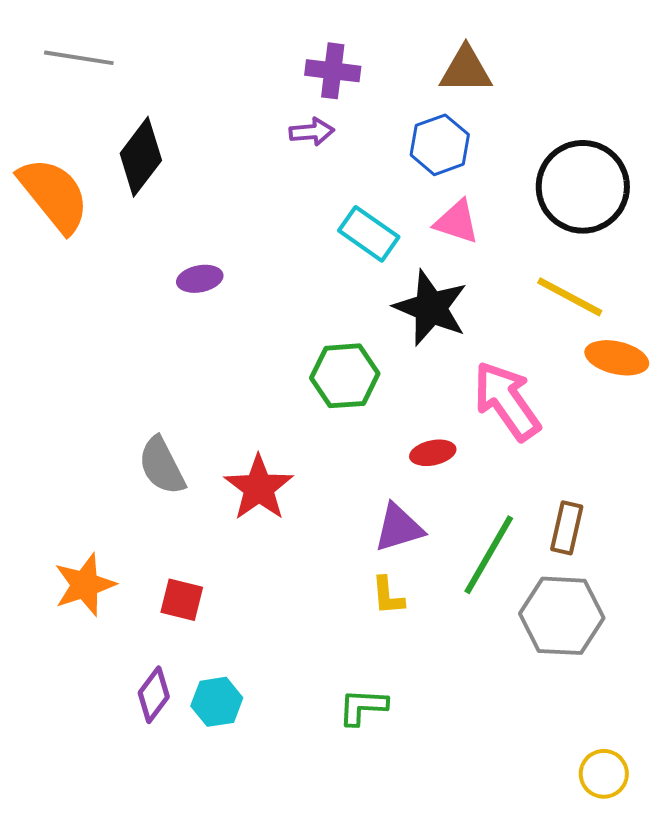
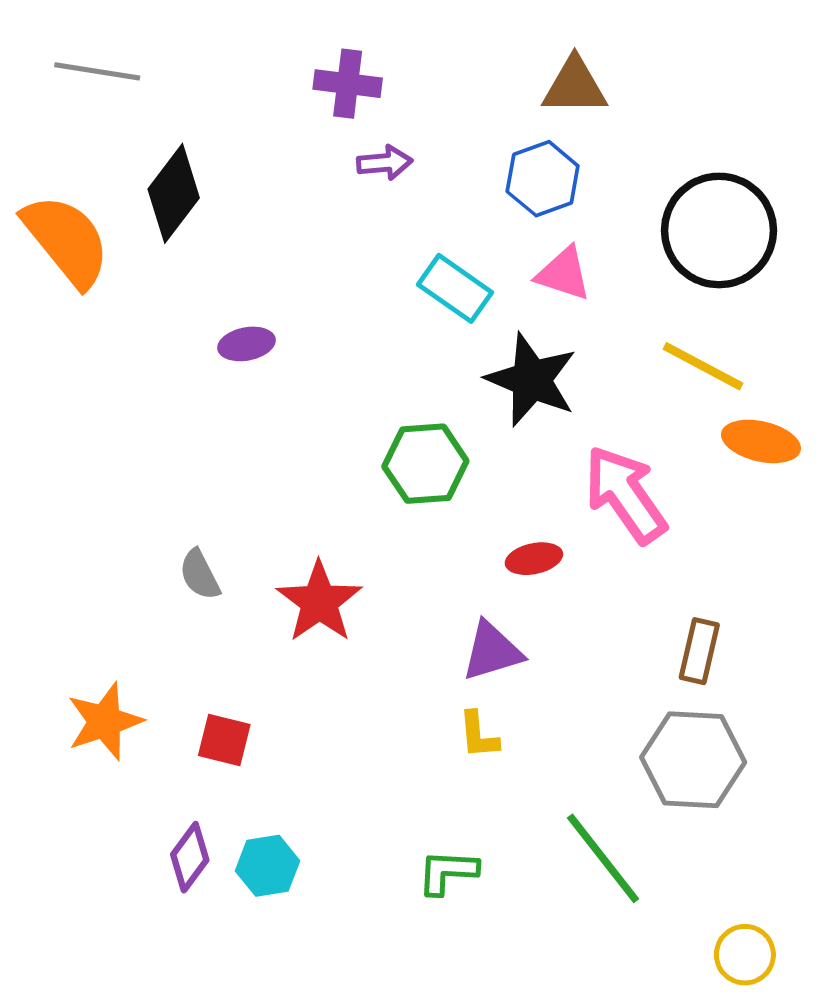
purple cross: (333, 71) -> (348, 84), moved
gray semicircle: (162, 466) -> (200, 575), size x0.7
green line: (489, 555) -> (603, 858), moved, turned -68

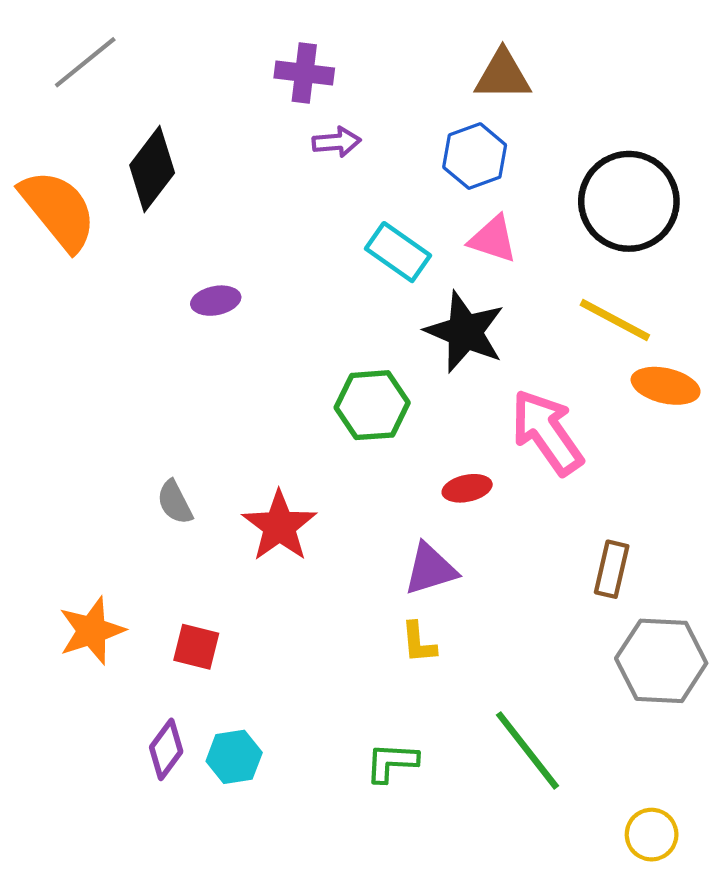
gray line: (97, 71) -> (85, 62), turned -48
gray hexagon: (693, 760) -> (661, 661), moved

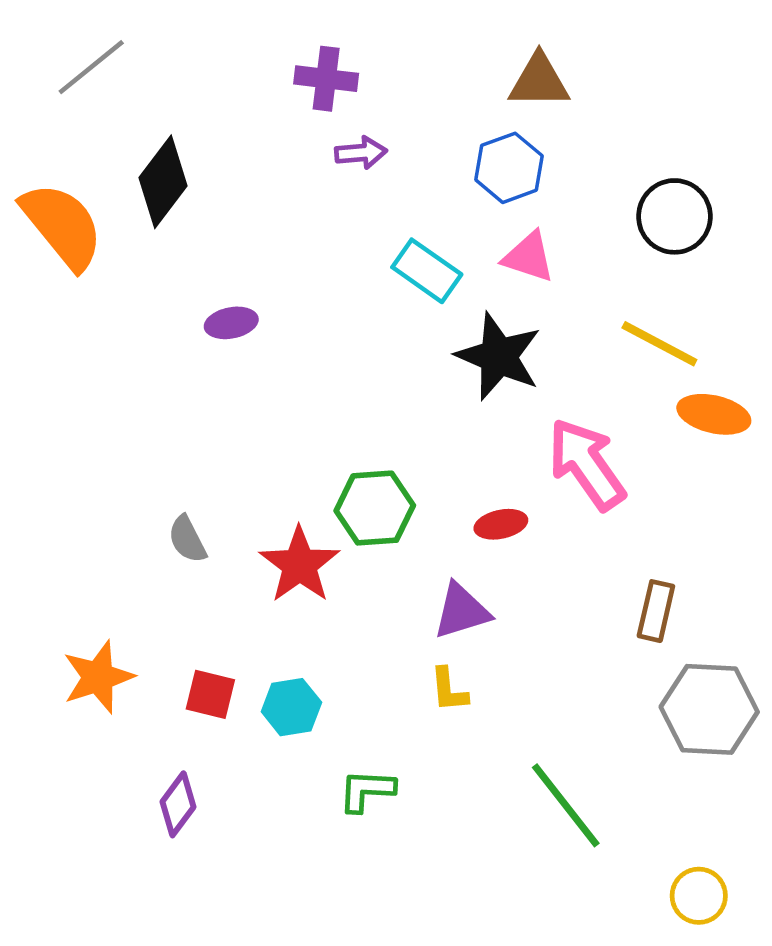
black circle: (629, 201) -> (674, 216), size x0.7
green hexagon: (372, 405) -> (375, 508), moved
cyan hexagon: (234, 757) -> (291, 707), moved
green L-shape: (392, 762) -> (367, 790), moved

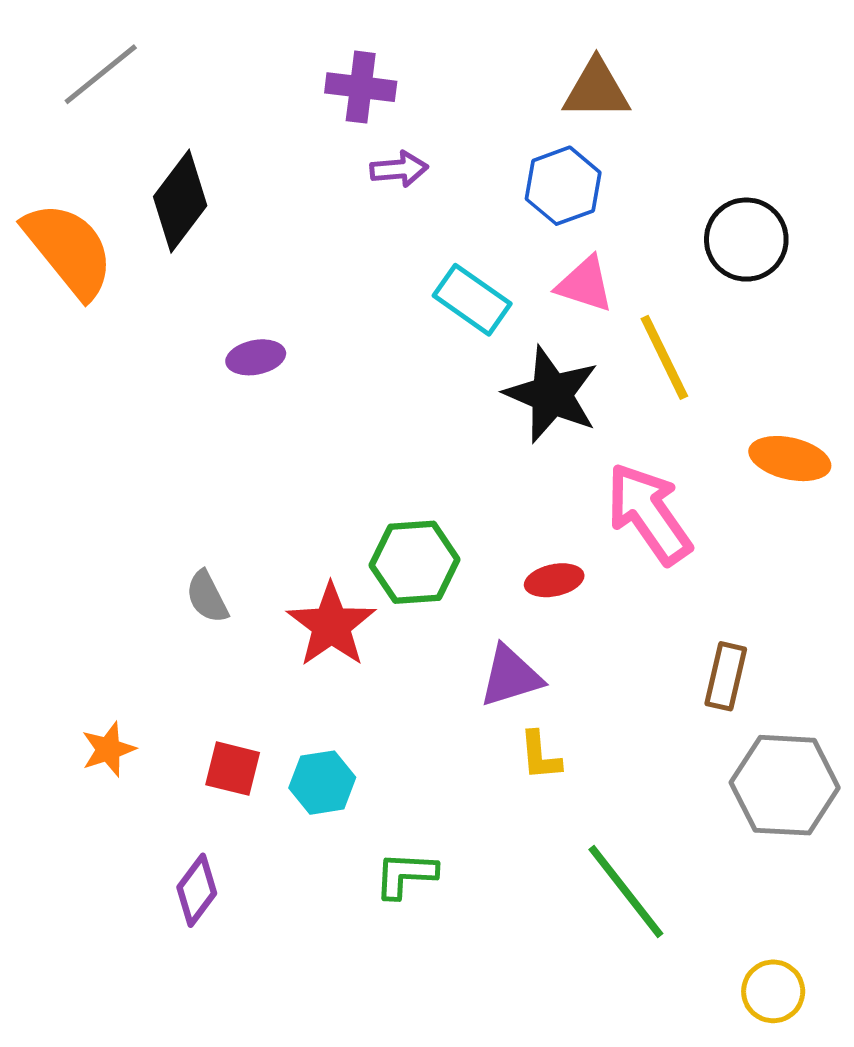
yellow line: (659, 344) -> (664, 357), moved, turned 36
orange star: (98, 677) -> (108, 749), size x0.7
yellow L-shape: (449, 690) -> (540, 756), moved

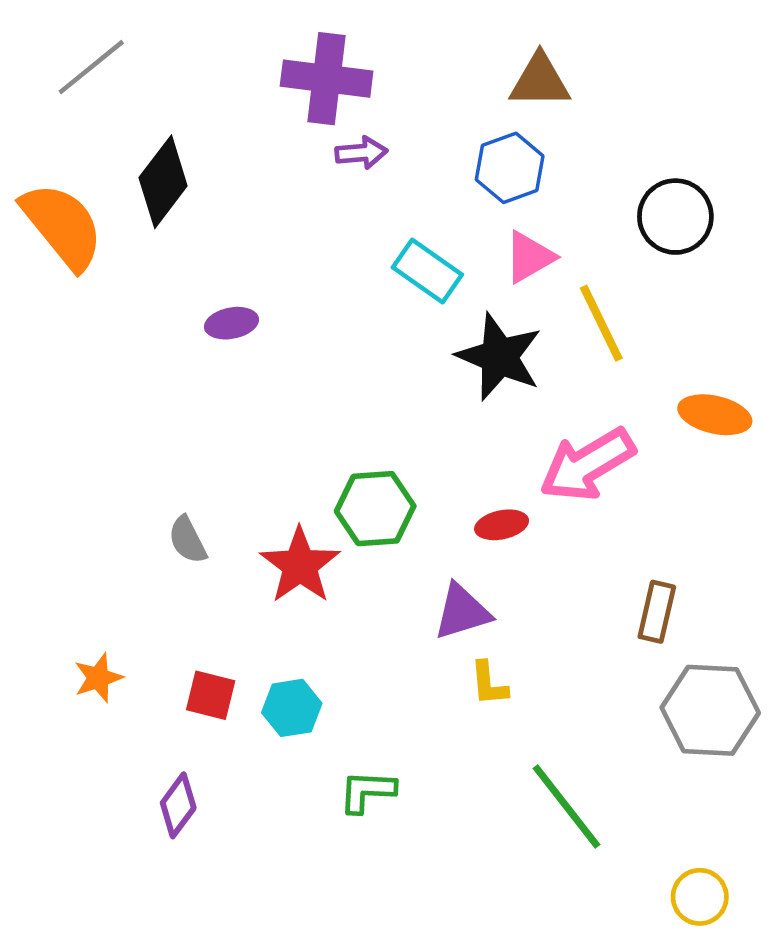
purple cross: (361, 87) -> (327, 79), size x1.4
pink triangle: (585, 284) -> (529, 257), turned -48
pink arrow: (649, 514) -> (587, 465), turned -86

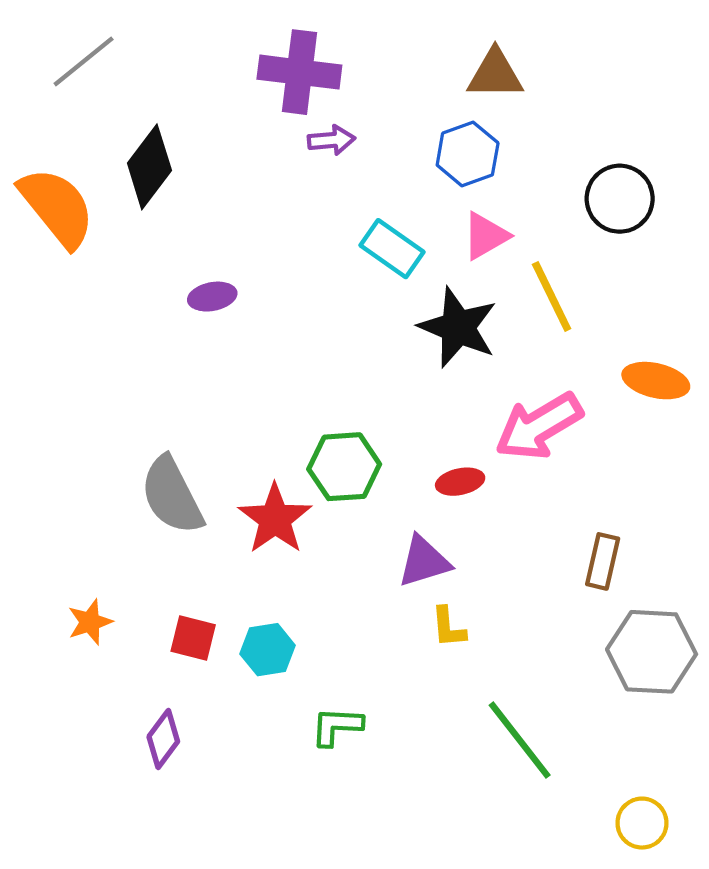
gray semicircle: (187, 540) -> (172, 495), size x1.8

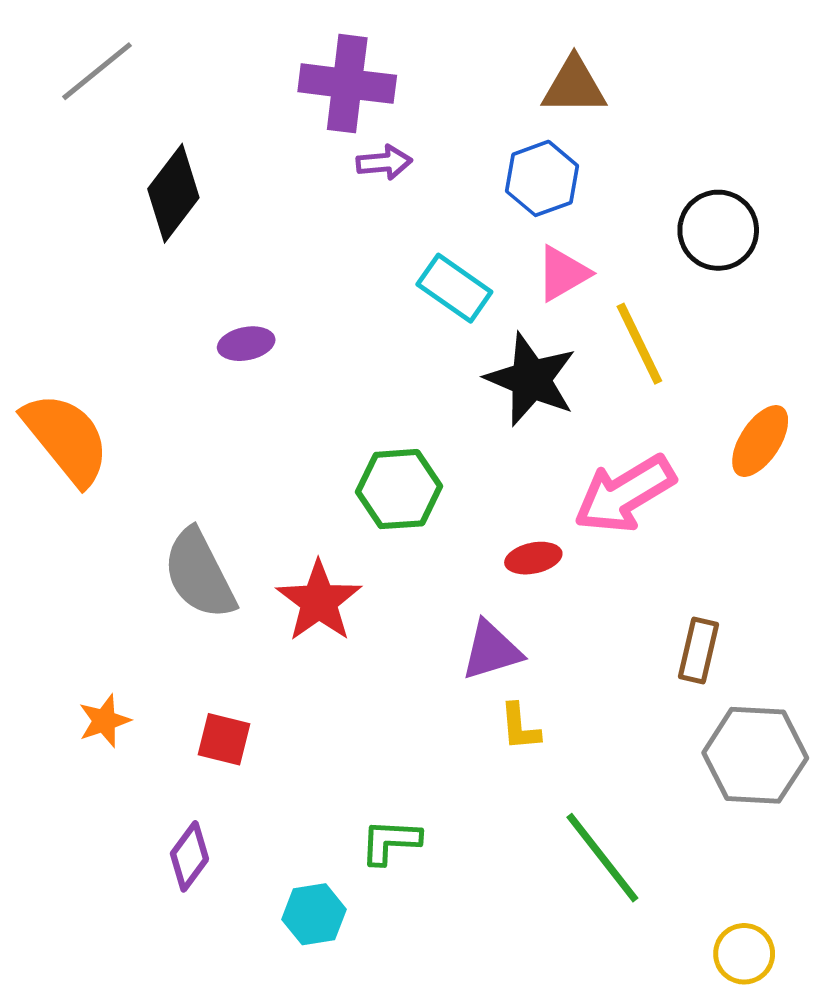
orange semicircle: (57, 207) -> (66, 439), moved
orange ellipse: (656, 381) -> (760, 441), turned -70
green hexagon: (344, 467) -> (399, 489), moved
cyan hexagon: (268, 650) -> (314, 914), moved

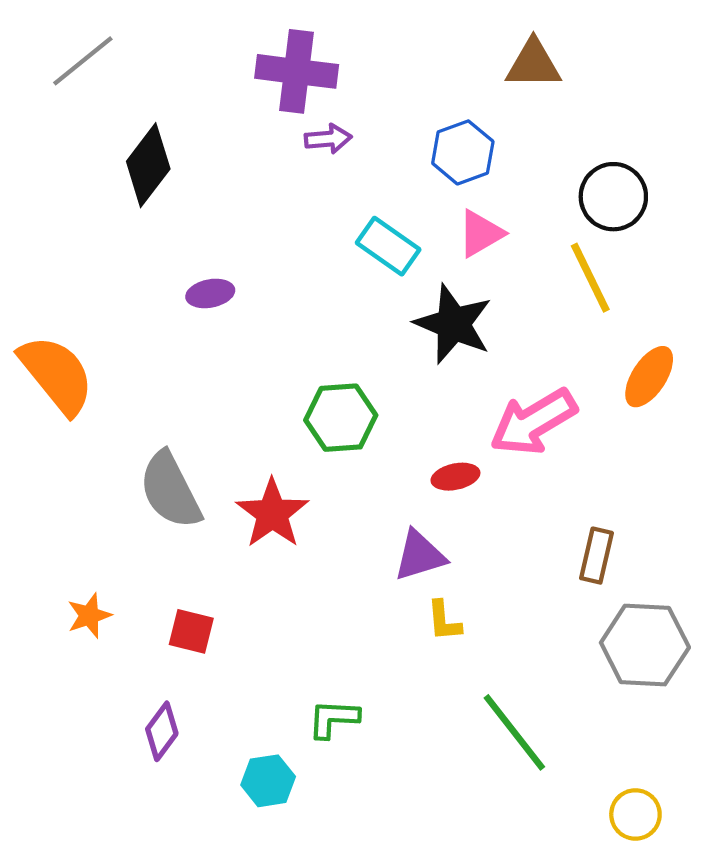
brown triangle: (574, 86) -> (533, 64), moved
yellow line: (639, 344) -> (590, 278), moved

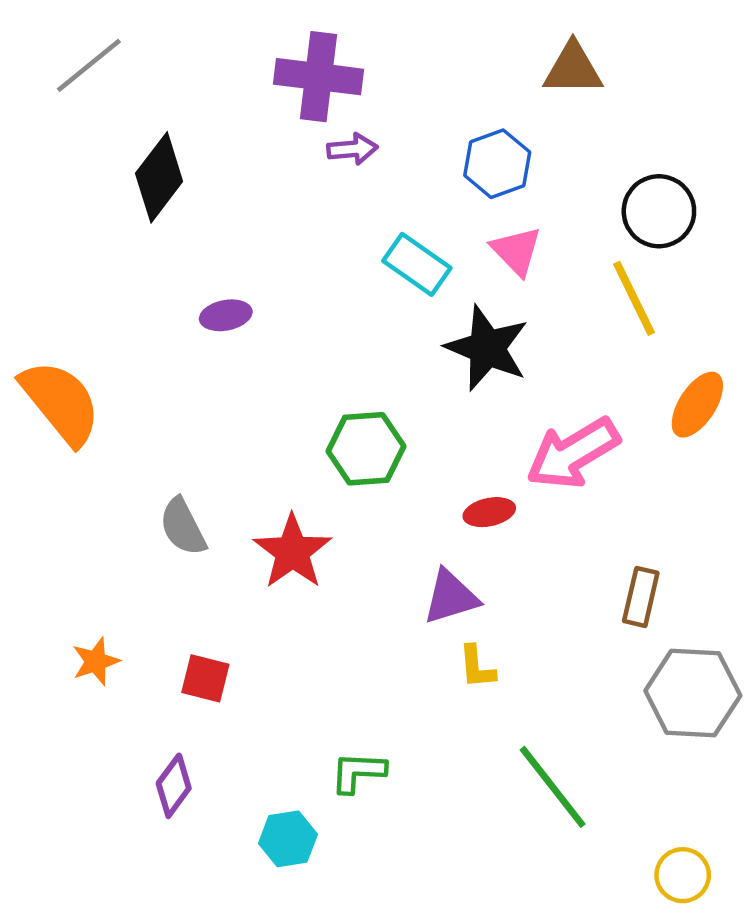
pink triangle: (481, 233) -> (516, 251), turned -44
gray semicircle: (170, 490) -> (183, 527), size x0.7

